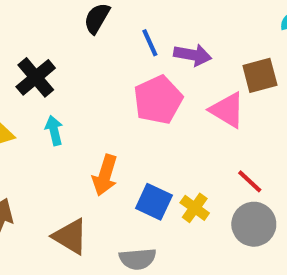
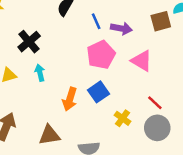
brown square: (260, 75) -> (161, 21), moved
blue square: (154, 202) -> (99, 92), moved, turned 30
brown triangle: (70, 236) -> (49, 135), turned -40

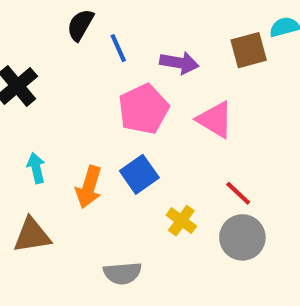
blue line: (96, 21) -> (118, 48), moved
cyan arrow: (40, 73) -> (36, 168), moved
brown triangle: (49, 135) -> (32, 235), moved

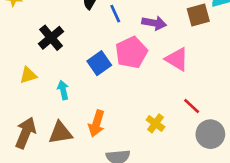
blue square: (139, 174) -> (99, 63), moved
orange arrow: (89, 187) -> (97, 123), moved
gray circle: (242, 237) -> (210, 134), moved

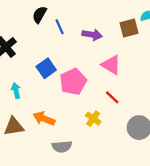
pink pentagon: (131, 52) -> (73, 82), moved
red line: (192, 106) -> (112, 97), moved
orange arrow: (97, 123) -> (44, 119), turned 95

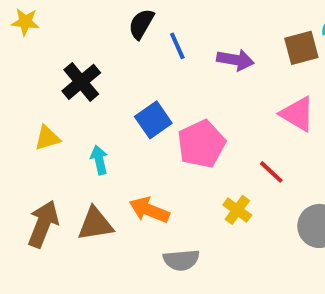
pink triangle: (111, 65) -> (297, 114), moved

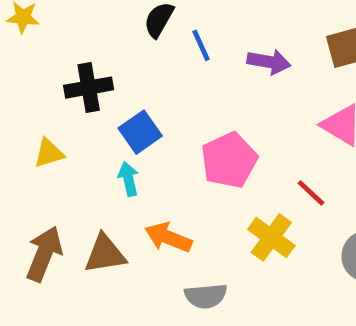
black cross: (81, 82) -> (89, 88), turned 30
blue square: (153, 120) -> (140, 132), moved
cyan arrow: (99, 160) -> (128, 179), moved
yellow cross: (237, 210) -> (271, 237), size x1.4

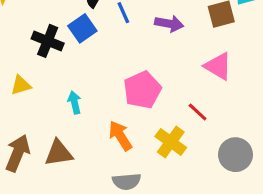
black cross: (89, 88) -> (48, 41), turned 32
blue square: (140, 132) -> (82, 28), moved
orange arrow: (168, 237) -> (120, 136), moved, turned 36

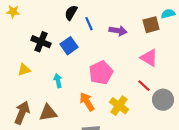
blue square: (82, 28) -> (69, 46), moved
red line: (198, 112) -> (144, 86), moved
gray circle: (235, 155) -> (163, 100), moved

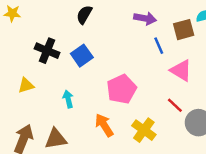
blue line: (89, 24) -> (159, 46), moved
purple arrow: (118, 31) -> (145, 18), moved

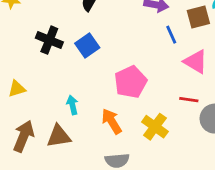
yellow triangle: (26, 85) -> (17, 89), moved
cyan arrow: (68, 99) -> (72, 105), moved
red line: (175, 105) -> (189, 100), turned -35

